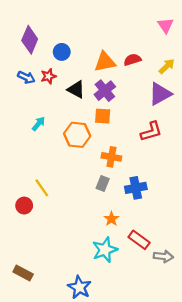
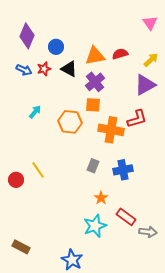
black triangle: (76, 90) -> (69, 69), moved
orange cross: (111, 157) -> (111, 130), moved, size x1.4
red circle: (24, 206) -> (16, 180), moved

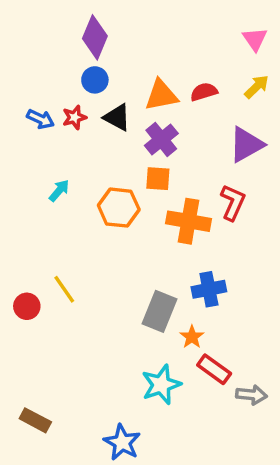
purple diamond: (27, 36) -> (95, 37), moved
yellow arrow: (151, 60) -> (257, 87), moved
red L-shape: (137, 119) -> (233, 202), turned -50
gray rectangle: (93, 166) -> (160, 311), moved, size x1.6
orange star: (101, 198) -> (192, 337), moved

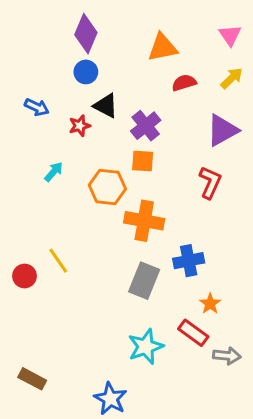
orange triangle: (161, 95) -> (163, 47), moved
red star: (74, 117) -> (80, 126), moved
orange cross: (189, 221) -> (144, 221), moved
orange star: (192, 337) -> (210, 304), moved

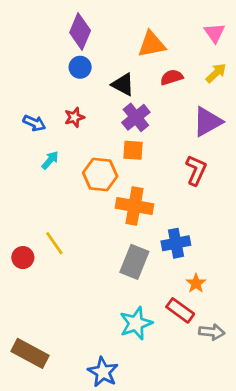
black triangle: (106, 106) -> (123, 84), moved
blue arrow: (37, 107) -> (34, 123), moved
brown rectangle: (32, 379) -> (30, 353), size x1.4

